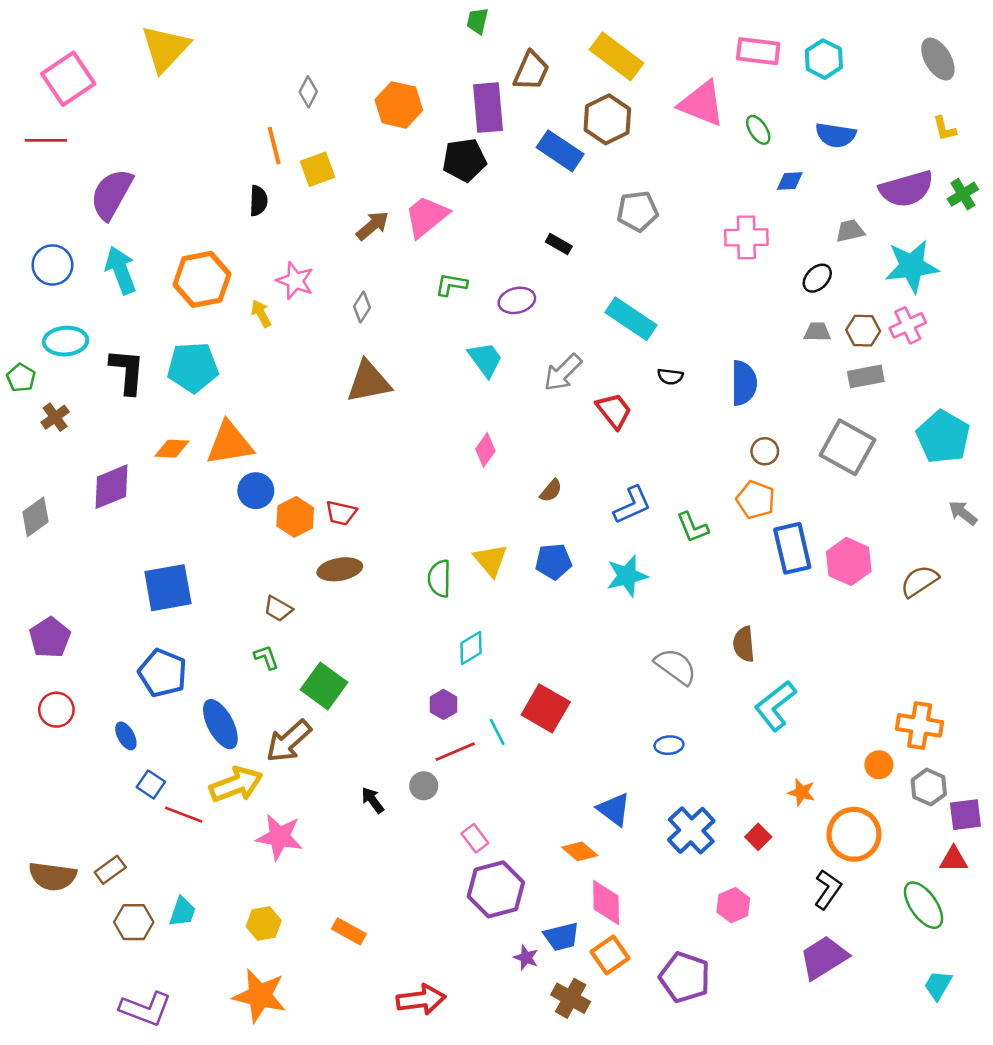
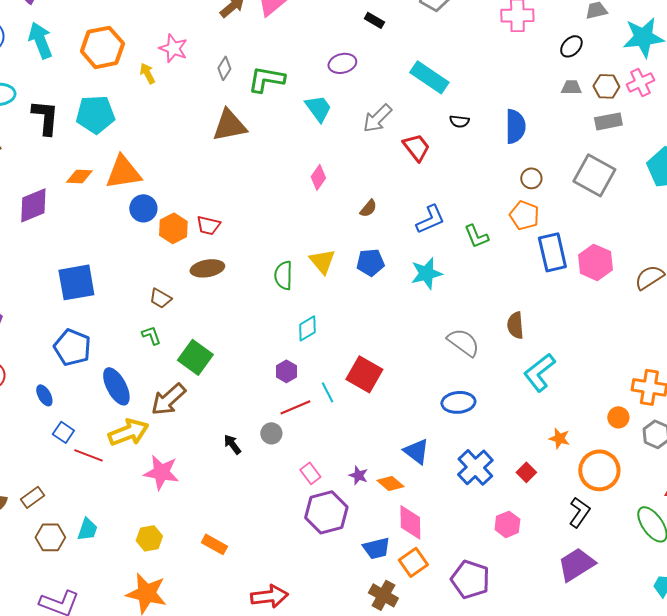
green L-shape: (451, 285) -> (266, 79), moved, size x1.5
blue ellipse: (669, 745) -> (458, 402), size x1.5
purple star: (526, 958) -> (358, 475), moved

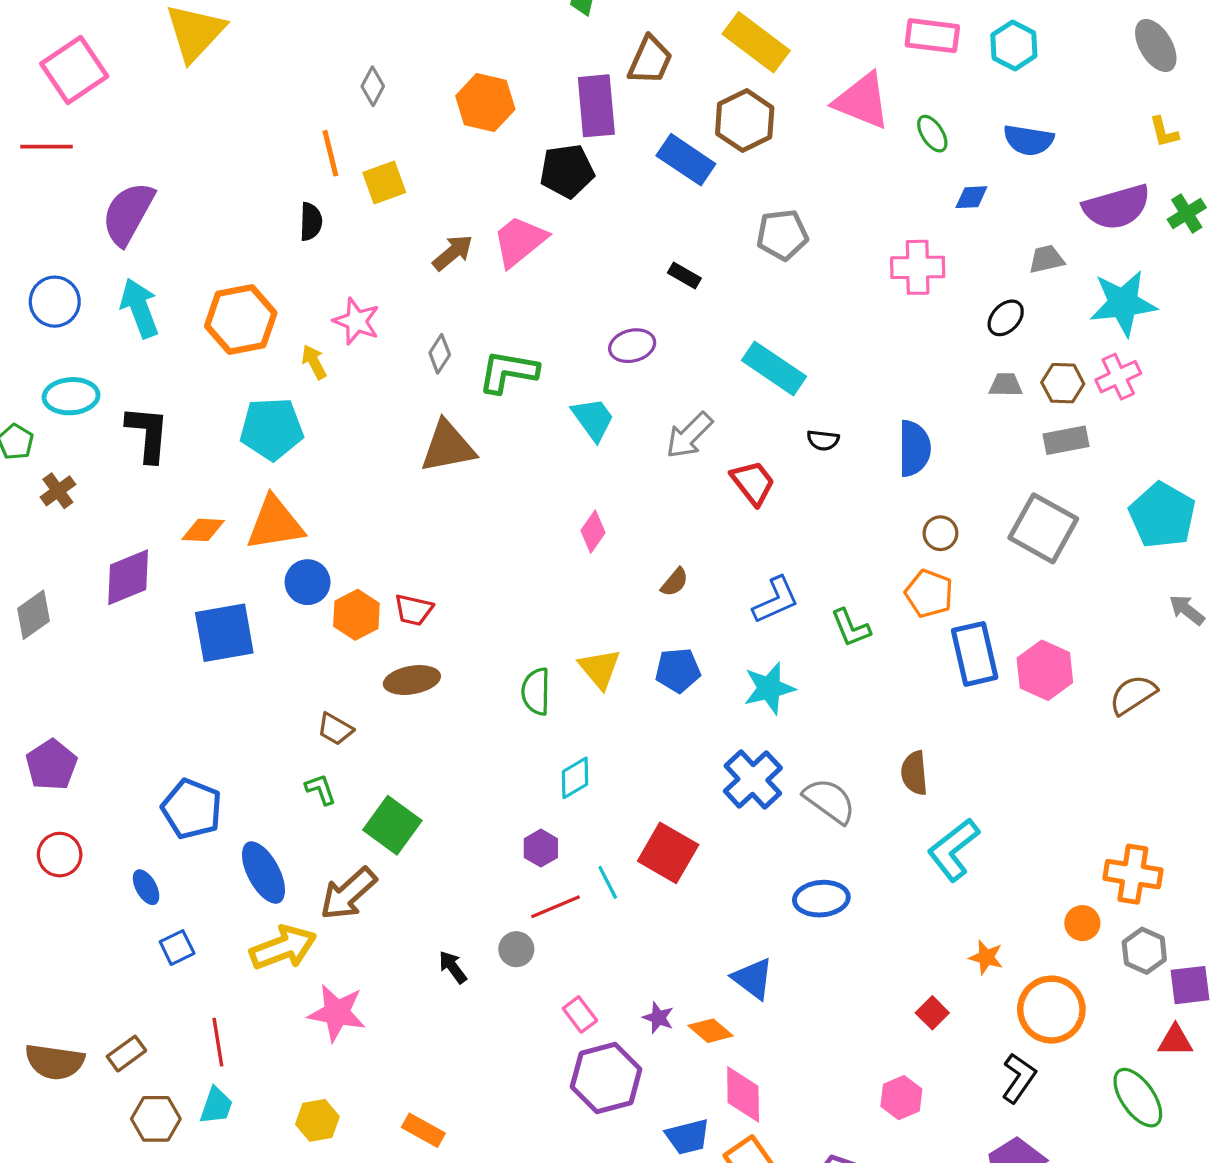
cyan pentagon: (95, 114) -> (272, 429), moved
blue square: (76, 282) -> (224, 633), moved
blue square: (63, 432) -> (177, 948), turned 30
red line: (88, 455) -> (218, 1042), moved, turned 60
blue cross: (475, 467) -> (753, 780), moved

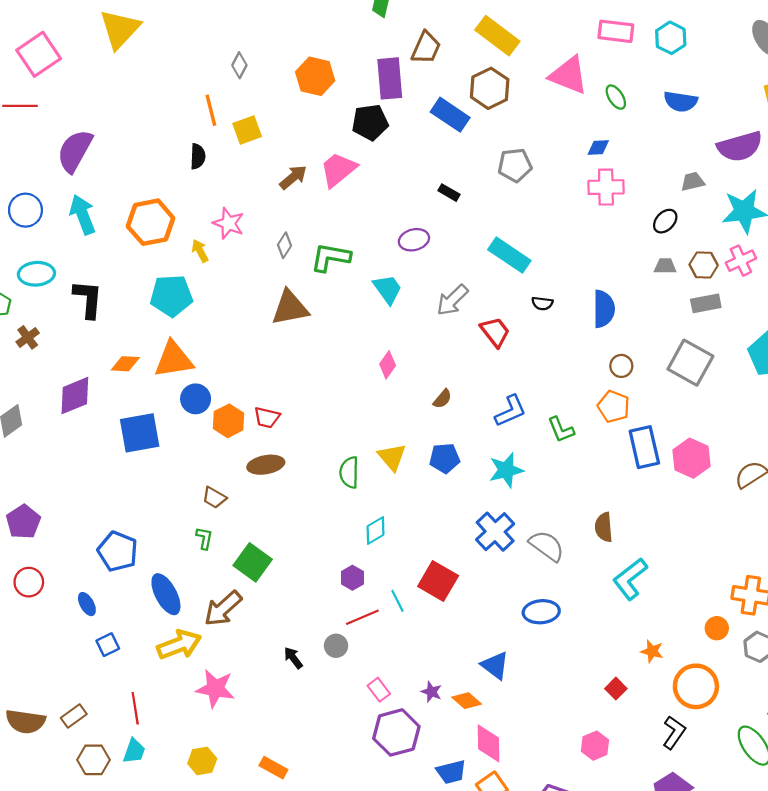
blue diamond: (971, 197) -> (598, 148), moved
green L-shape: (321, 789) -> (204, 538), turned 30

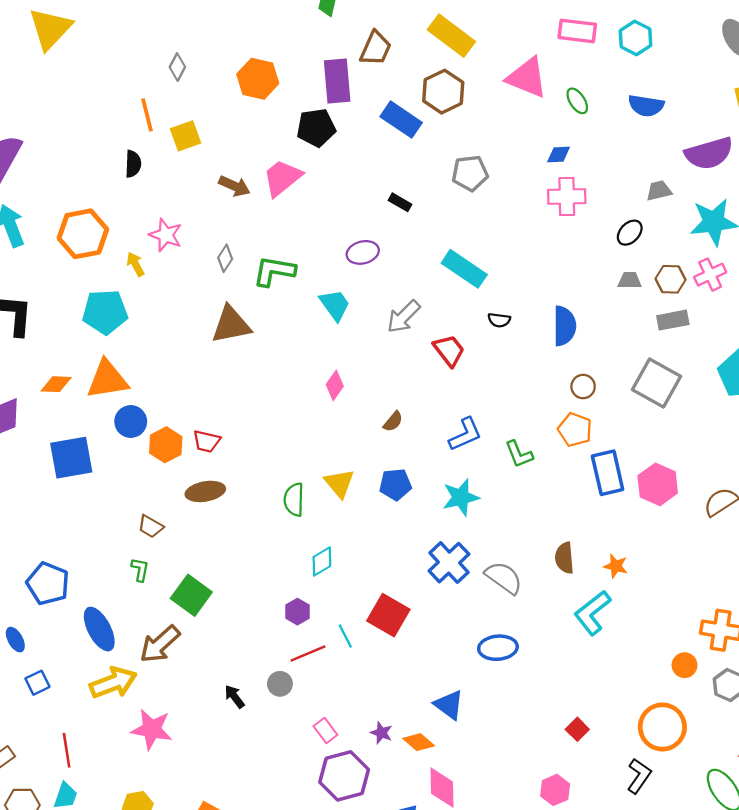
brown arrow: (293, 177) -> (234, 186), turned 64
orange star: (652, 651) -> (616, 566), moved

